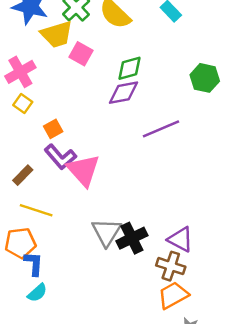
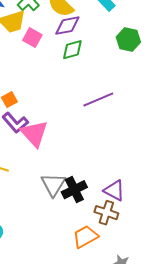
green hexagon: (205, 78) -> (128, 40), moved
purple diamond: (123, 93) -> (67, 26), moved
orange trapezoid: (173, 295) -> (85, 237), moved

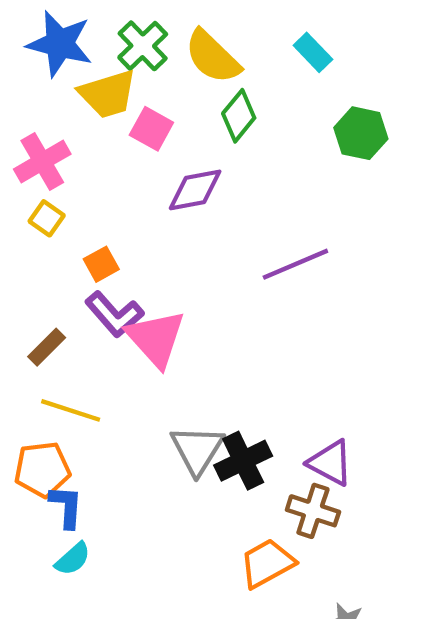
purple diamond: (67, 26) -> (195, 190), moved
green diamond: (72, 50) -> (239, 116), moved, turned -35

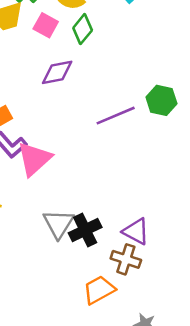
pink square: (151, 129) -> (46, 25), moved
green hexagon: (361, 133) -> (161, 100), moved
pink triangle: (156, 338) -> (34, 159), turned 30

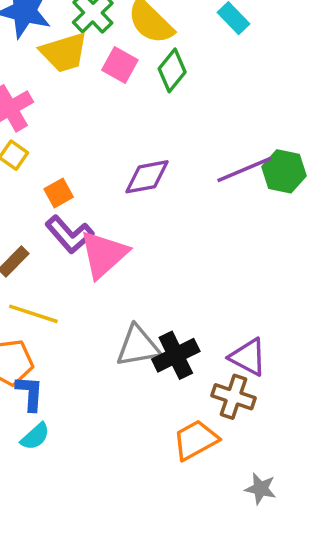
purple diamond: (57, 72) -> (147, 177), moved
purple line: (116, 116) -> (244, 170), moved
gray triangle: (58, 224) -> (138, 346), turned 48

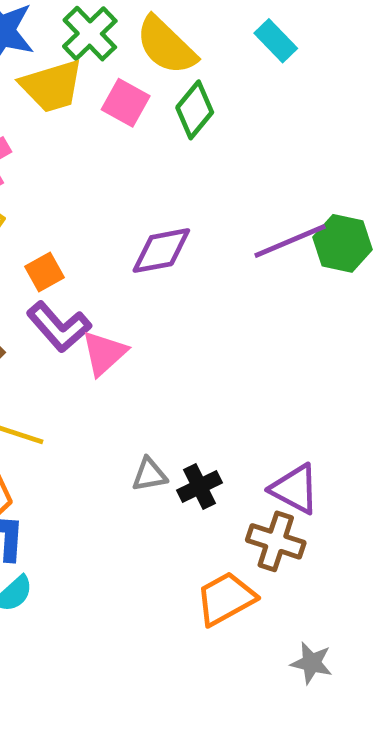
pink triangle: (104, 254) -> (104, 353), size x0.7
gray triangle: (138, 346) -> (149, 475), size x0.6
black cross: (176, 355) -> (199, 487), size x0.7

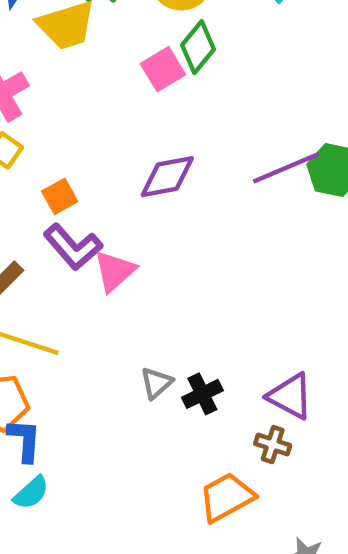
pink square: (126, 103) -> (163, 69), moved, turned 30
gray triangle: (149, 475) -> (156, 383), turned -32
brown cross: (276, 541) -> (273, 444), size x0.7

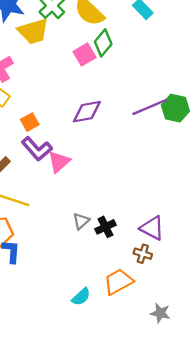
cyan semicircle: (31, 493) -> (81, 297), moved

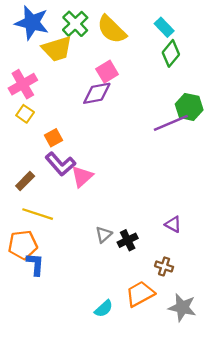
green diamond: (103, 43) -> (171, 53), moved
green hexagon: (175, 108) -> (189, 107), moved
purple diamond: (87, 112) -> (97, 93), moved
purple triangle: (152, 228) -> (173, 224), moved, size x0.7
gray star: (160, 313) -> (182, 307), moved, size x1.4

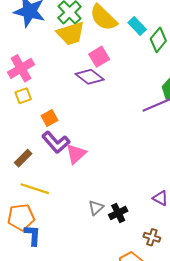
cyan rectangle: (164, 27) -> (137, 26), moved
yellow trapezoid: (57, 49) -> (71, 33), moved
purple diamond: (97, 93) -> (90, 77), turned 48
yellow square: (25, 114) -> (23, 96), turned 35

